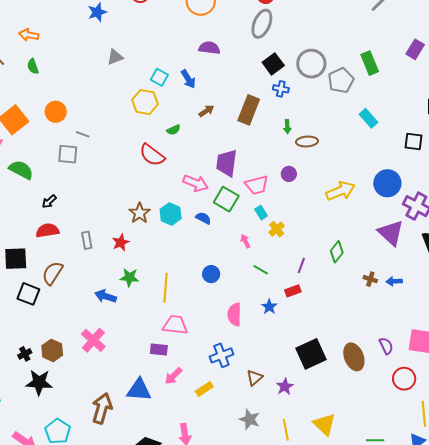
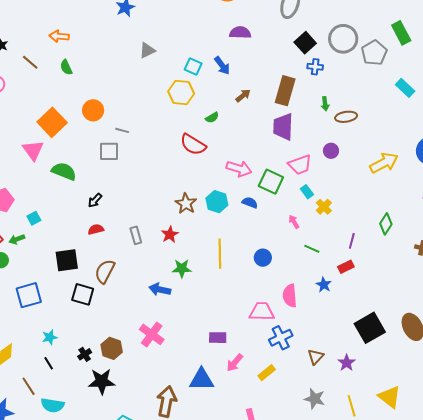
purple trapezoid: (227, 163) -> (283, 127), moved
red semicircle: (47, 230) -> (96, 229), size x0.7
yellow line: (166, 288) -> (220, 254), moved
pink trapezoid: (175, 325) -> (262, 312), moved

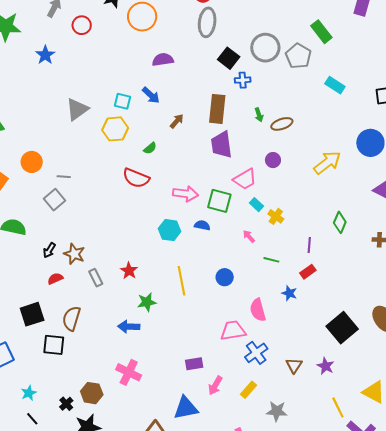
gray triangle: (147, 50) -> (77, 109), moved, size x1.4
gray square: (109, 151) -> (55, 200), turned -30
brown star: (186, 204) -> (74, 254), moved
gray star: (315, 399) -> (277, 411), moved

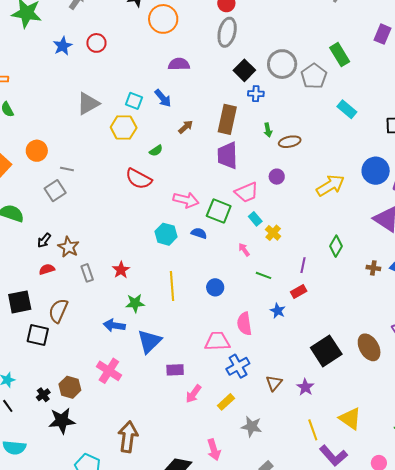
red circle: (82, 25) -> (96, 43), moved
blue triangle: (186, 408) -> (149, 341), moved, turned -40

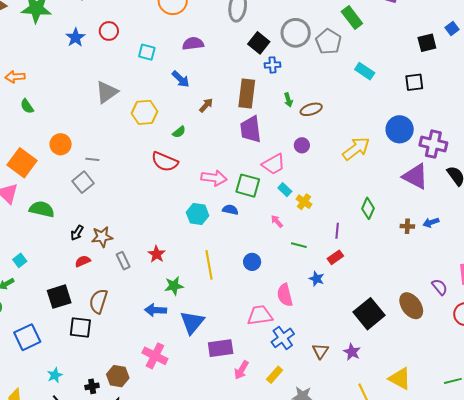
cyan square: (134, 101) -> (147, 52), moved
brown star: (69, 247) -> (102, 237), turned -30
purple rectangle: (175, 370) -> (221, 348), size x1.4
black cross: (43, 395) -> (92, 386), turned 32

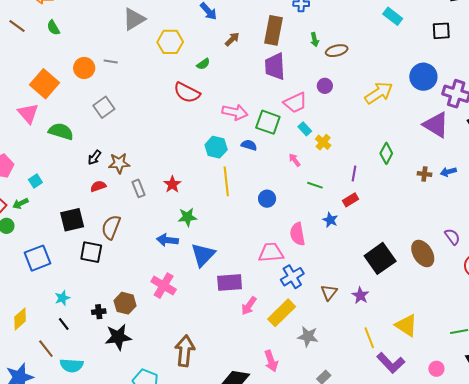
gray line: (92, 159) -> (111, 62), moved
yellow line: (209, 265) -> (226, 181), moved
yellow rectangle: (275, 375) -> (282, 313), size x1.6

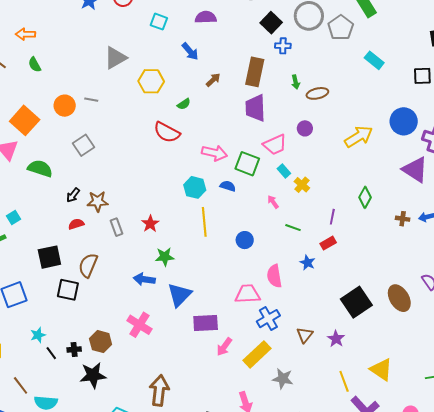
black line: (64, 324) -> (51, 353), moved

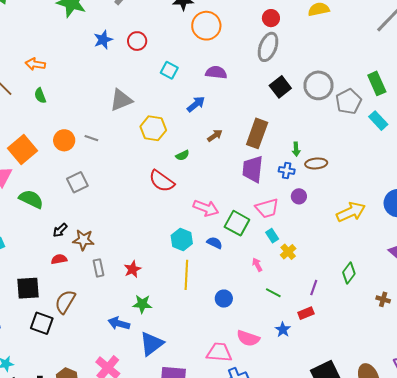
blue cross: (283, 46) -> (287, 170), moved
blue arrow: (190, 51) -> (196, 104), turned -96
cyan rectangle: (374, 60) -> (378, 121), moved
pink semicircle: (274, 276) -> (248, 338), turned -70

